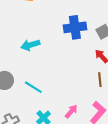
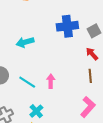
pink arrow: (71, 111) -> (51, 81), moved, turned -40

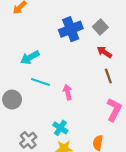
cyan line: (27, 82) -> (40, 82), moved

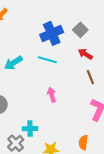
cyan line: (40, 82) -> (47, 60), moved
cyan cross: (60, 128) -> (30, 129), moved, turned -32

